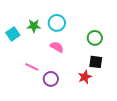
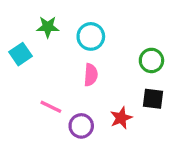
green star: (34, 26) -> (48, 27), moved
pink semicircle: (57, 47) -> (91, 75), turned 64
red star: (85, 77) -> (121, 118), moved

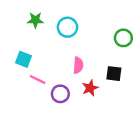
cyan square: (21, 54) -> (23, 59), moved, turned -35
green circle: (151, 60) -> (123, 38), moved
pink semicircle: (91, 75) -> (78, 65), moved

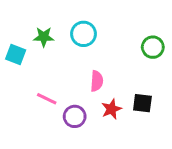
green star: (35, 20) -> (44, 37), moved
cyan square: (23, 59) -> (16, 55), moved
black square: (114, 74) -> (142, 103), moved

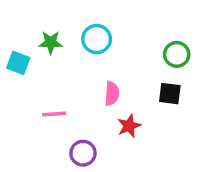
pink line: (47, 99) -> (54, 114), turned -30
black square: (142, 103) -> (170, 94), moved
purple circle: (75, 116) -> (83, 153), moved

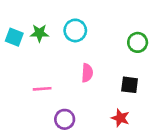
cyan square: (18, 63) -> (14, 37), moved
black square: (170, 94) -> (130, 85), moved
red star: (129, 126) -> (120, 118), moved, turned -30

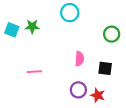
cyan circle: (75, 30) -> (70, 13), moved
pink semicircle: (87, 73) -> (79, 59), moved
purple circle: (65, 119) -> (78, 90), moved

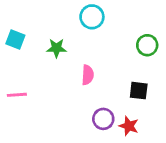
green star: (32, 27) -> (56, 48), moved
pink semicircle: (79, 59) -> (88, 75), moved
pink line: (34, 72) -> (17, 95), moved

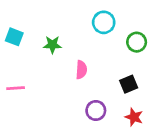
cyan circle: (92, 17) -> (104, 22), moved
black square: (139, 91) -> (129, 84), turned -30
red star: (129, 126) -> (134, 117), moved

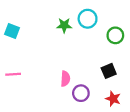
green star: (52, 45) -> (64, 25), moved
pink semicircle: (81, 70) -> (65, 79), moved

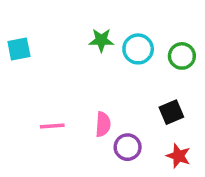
cyan circle: (88, 19) -> (138, 49), moved
cyan square: (12, 31) -> (19, 49), turned -32
pink line: (13, 74) -> (52, 126), moved

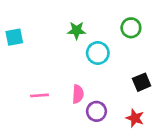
cyan circle: (138, 49) -> (98, 53), moved
green circle: (182, 56) -> (131, 28), moved
black square: (171, 112) -> (142, 82), moved

